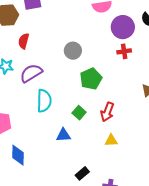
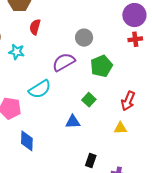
purple semicircle: (31, 73) -> (64, 62), moved
cyan semicircle: (44, 101) -> (40, 89), moved, turned 55
red arrow: (107, 112) -> (128, 101), moved
black rectangle: (82, 173) -> (91, 161), turned -32

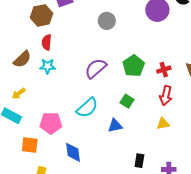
red semicircle: (35, 27) -> (47, 42), moved
gray circle: (84, 38) -> (107, 21), moved
red cross: (135, 39) -> (164, 70), moved
cyan semicircle: (40, 89) -> (87, 108), moved

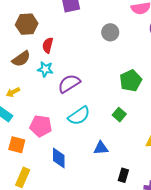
brown hexagon: (42, 15) -> (27, 24), moved
purple semicircle: (96, 68) -> (69, 84), moved
blue triangle: (115, 126) -> (101, 148), moved

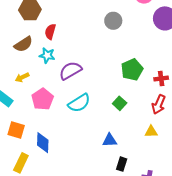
yellow arrow: (13, 92) -> (22, 77), moved
pink pentagon: (41, 126) -> (42, 99), moved, turned 30
blue triangle: (101, 148) -> (110, 140), moved
blue diamond: (59, 158) -> (43, 143), moved

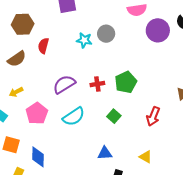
cyan star: (47, 55) -> (84, 40), moved
red cross: (161, 78) -> (97, 84), moved
yellow triangle: (151, 132) -> (146, 157), moved, turned 32

